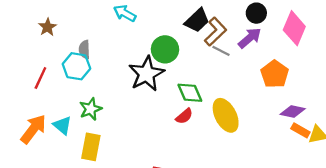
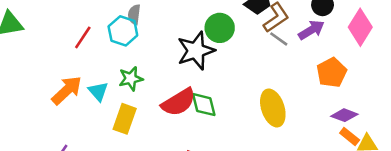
green diamond: (190, 93) -> (204, 105), moved
red semicircle: (184, 116) -> (179, 102), moved, size x1.8

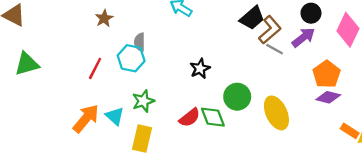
green circle: (220, 28) -> (237, 97), moved
black star: (196, 51) -> (200, 69), size x0.6
red semicircle: (179, 102) -> (190, 118), size x0.7
purple diamond: (344, 115) -> (328, 97), moved

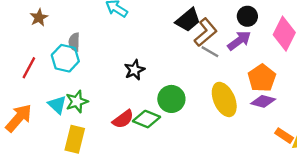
yellow ellipse: (276, 113) -> (224, 99), moved
cyan triangle: (115, 116) -> (57, 105), moved
green diamond: (213, 117) -> (146, 119), turned -48

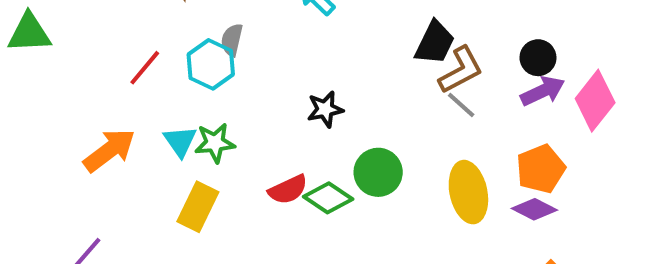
black trapezoid: (188, 20) -> (435, 43), turned -36
purple arrow: (239, 41) -> (543, 91), moved

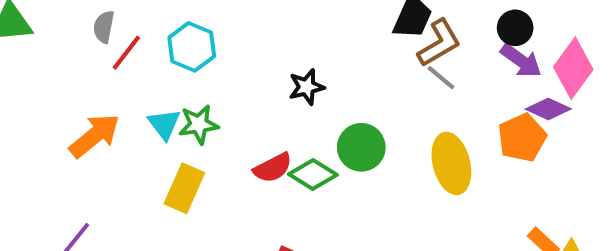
gray semicircle: (232, 40) -> (104, 27), moved
purple arrow: (543, 91) -> (521, 61), turned 63
purple diamond: (534, 209) -> (548, 109), moved

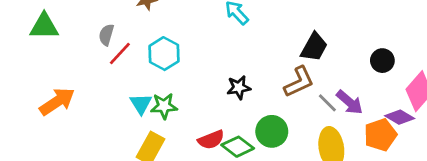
brown L-shape: (439, 43) -> (299, 82), moved
purple arrow: (521, 61) -> (350, 102), moved
gray line: (441, 78) -> (327, 103), moved
orange arrow: (95, 136) -> (57, 102), moved

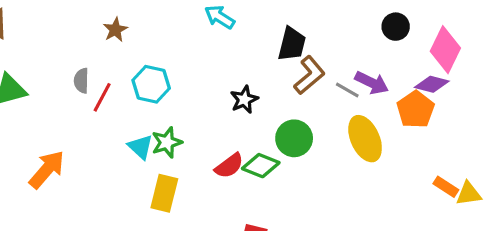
black trapezoid: (314, 47) -> (292, 44), moved

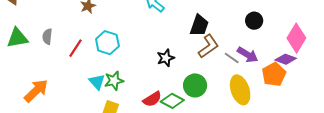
black circle: (396, 27) -> (254, 21), moved
gray semicircle: (81, 81) -> (47, 37), moved

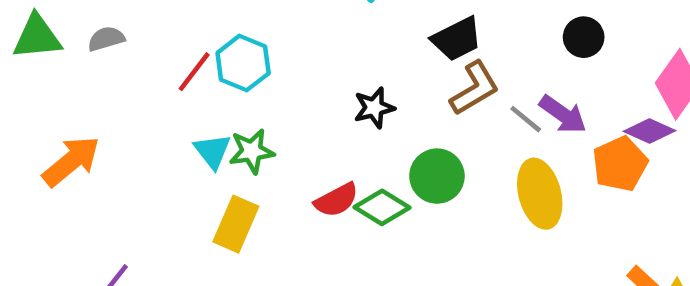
black trapezoid: (199, 25) -> (457, 39), turned 40
gray semicircle: (47, 37) -> (106, 39), turned 63
red line: (75, 48) -> (194, 72), moved

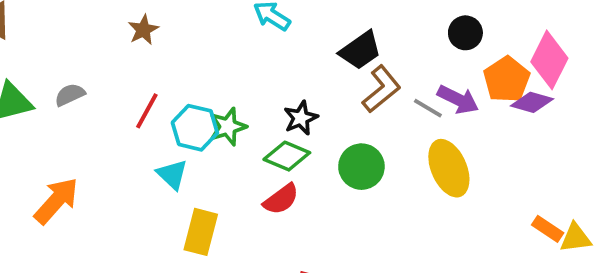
cyan hexagon: (243, 63) -> (195, 128), moved
green star: (252, 151) -> (228, 127), moved
orange pentagon: (620, 164) -> (507, 79), moved
green diamond: (382, 207) -> (287, 156), moved

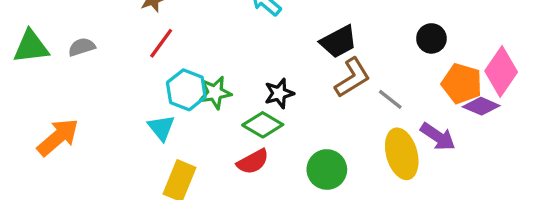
orange pentagon: (507, 79) -> (462, 84), turned -30
purple arrow: (458, 99) -> (438, 137), moved
red line: (147, 111) -> (161, 43), moved
green circle: (361, 167) -> (327, 170), moved

